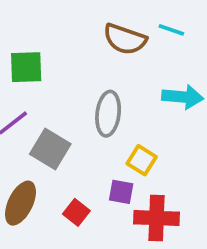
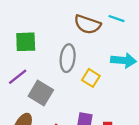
gray ellipse: (108, 114) -> (68, 58), moved
yellow square: (142, 160) -> (91, 78), moved

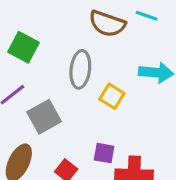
green square: (26, 42) -> (24, 47), turned 30
gray square: (41, 93) -> (44, 117), turned 30

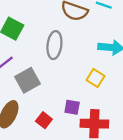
yellow square: (112, 96) -> (96, 78), moved

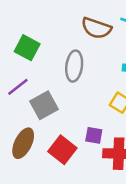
red square: (44, 120) -> (62, 150), size x1.5

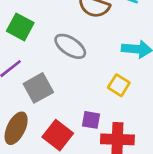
gray ellipse: (74, 66) -> (70, 46), turned -64

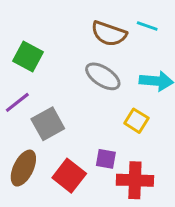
gray ellipse: (70, 46) -> (103, 76), moved

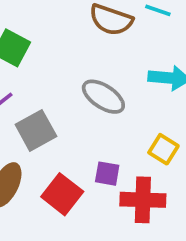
gray ellipse: (103, 76) -> (103, 97), moved
yellow square: (136, 121) -> (163, 149), moved

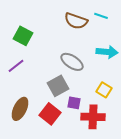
gray square: (36, 130) -> (58, 86), moved

